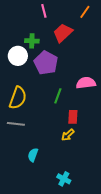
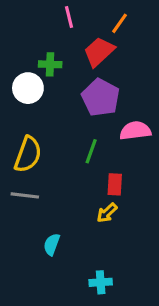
orange line: (85, 12) -> (120, 23), moved
purple pentagon: (46, 63) -> (101, 98), moved
cyan cross: (64, 179) -> (101, 282), turned -32

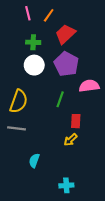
pink line: (69, 17) -> (28, 13), moved
orange line: (120, 23) -> (49, 15), moved
white circle: (28, 88) -> (34, 65), moved

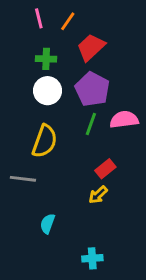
green line: (60, 99) -> (91, 124), moved
yellow semicircle: (19, 101) -> (45, 141), moved
red rectangle: (76, 121) -> (105, 169), turned 48

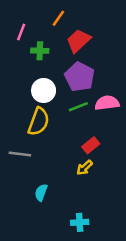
pink line: (39, 18) -> (21, 32), moved, turned 35
white circle: (48, 91) -> (44, 90), moved
green line: (91, 124) -> (78, 107), turned 48

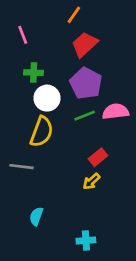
orange line: (58, 18) -> (74, 15), moved
pink line: (21, 32) -> (23, 35), turned -42
green cross: (40, 51) -> (34, 73), moved
cyan semicircle: (41, 192) -> (36, 216), moved

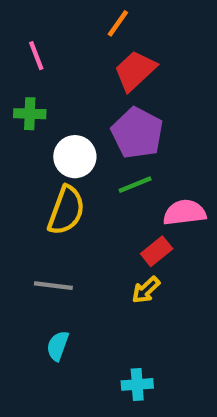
green cross: (34, 73) -> (30, 114), moved
pink semicircle: (116, 112) -> (185, 213), moved
gray line: (21, 167) -> (53, 286), moved

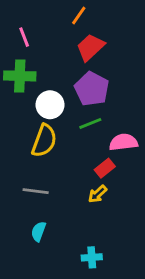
green cross: (30, 114) -> (20, 76), size x1.5

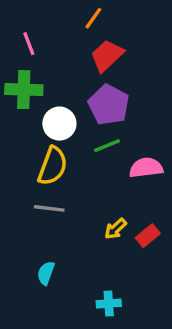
red rectangle: (105, 168) -> (148, 236), moved
gray line: (36, 191) -> (49, 208), moved

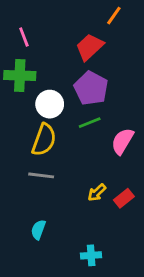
orange line: (93, 18) -> (114, 16), moved
pink semicircle: (146, 168) -> (122, 141), turned -52

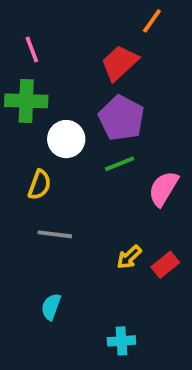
yellow semicircle: (44, 140) -> (40, 185), moved, size x0.7

